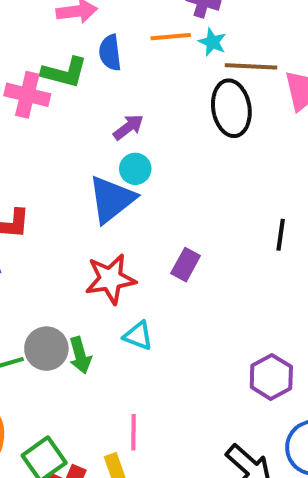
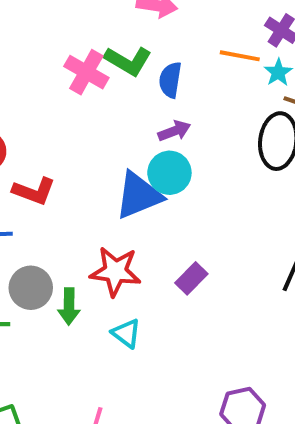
blue semicircle: (110, 53) -> (170, 80), moved
cyan circle: (135, 169) -> (169, 173), size x1.4
gray circle: (46, 349) -> (31, 288), moved
green arrow: (80, 355) -> (69, 306), moved

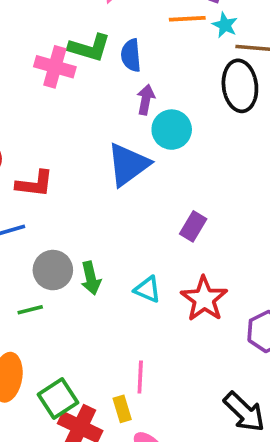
purple arrow: (174, 131) -> (146, 100), turned -44
cyan circle: (169, 173) -> (172, 130), moved
red star: (115, 271) -> (204, 299), moved, turned -30

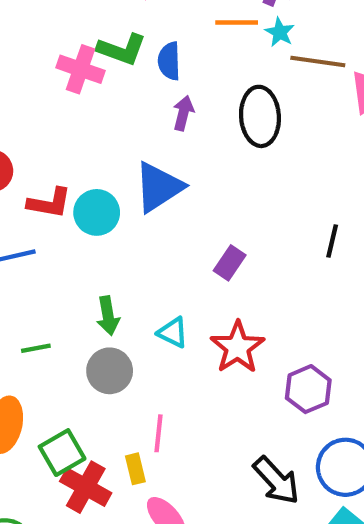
black ellipse: (240, 86) -> (260, 116), moved
cyan circle: (172, 130) -> (97, 212), moved
gray circle: (53, 270) -> (110, 371), moved

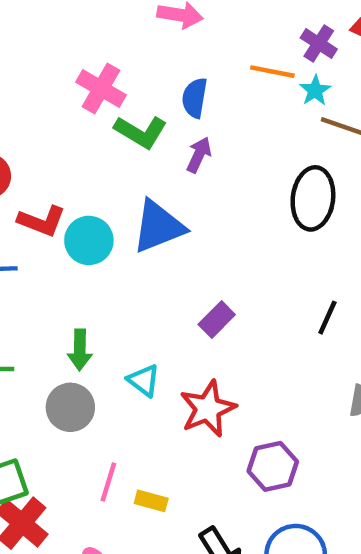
green L-shape: (122, 49) -> (141, 132), moved
black ellipse: (260, 116) -> (313, 198), moved
yellow rectangle: (135, 469) -> (151, 501), moved, turned -72

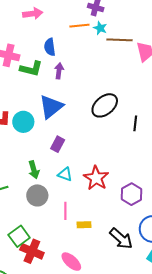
black ellipse: (313, 198) -> (105, 105), moved, turned 60
purple rectangle: (217, 320) -> (58, 144), moved
pink line: (108, 482) -> (65, 211), moved

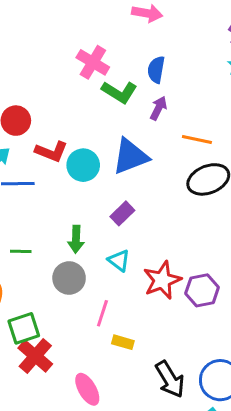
orange line: (79, 26) -> (197, 140), moved
purple hexagon: (131, 194) -> (202, 290), moved

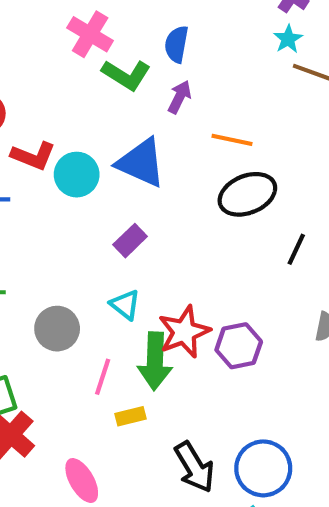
blue triangle: (130, 156) -> (141, 163), turned 45
green arrow: (76, 239) -> (155, 361), moved, size x1.5
yellow rectangle: (123, 342) -> (130, 416), turned -30

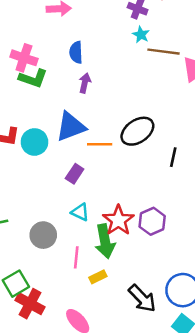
green L-shape: (126, 75) -> (33, 78), moved
orange line: (232, 140) -> (100, 144), moved
blue triangle: (141, 163) -> (71, 127), turned -32

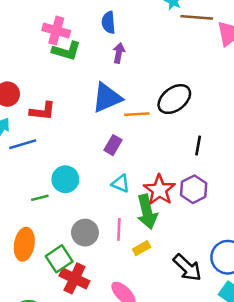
cyan circle: (34, 142) -> (65, 179), moved
black line: (173, 157) -> (198, 145), moved
gray circle: (43, 235) -> (85, 233), moved

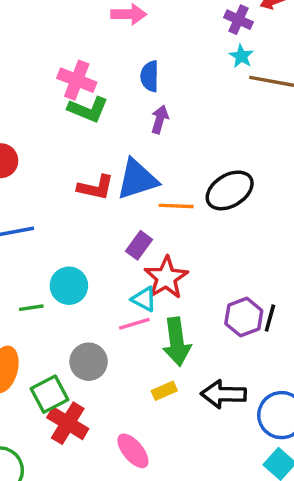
red L-shape: (43, 111) -> (96, 187), moved
black line: (198, 145) -> (270, 318), moved
red star: (159, 190) -> (166, 278), moved
pink line: (119, 229) -> (134, 324), moved, turned 65
black arrow: (187, 268) -> (223, 394), moved, turned 132

